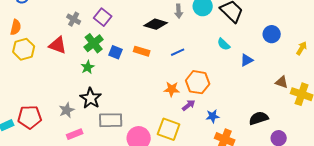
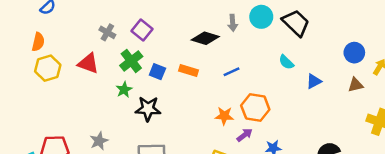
blue circle: (272, 34) -> (354, 53), moved
brown triangle: (282, 82) -> (356, 85), moved, turned -32
black star: (91, 98) -> (148, 109), moved, turned -30

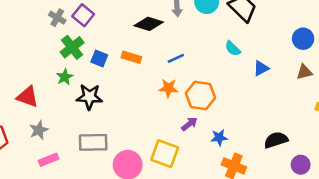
gray cross: (107, 32) -> (57, 18), moved
red triangle: (88, 63) -> (28, 97), moved
orange star: (224, 116) -> (168, 88), moved

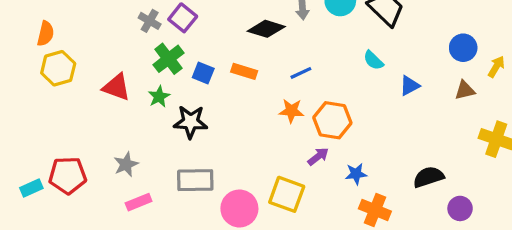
red triangle: (28, 97) -> (116, 87), moved

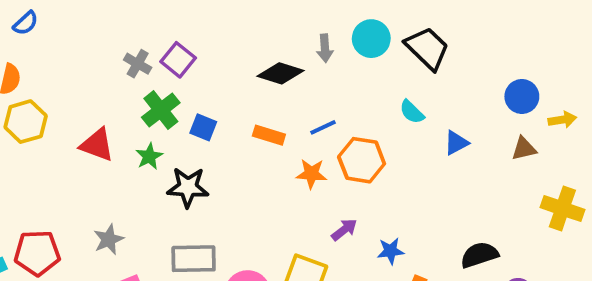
yellow arrow: (496, 67) -> (562, 120), turned 50
orange rectangle: (244, 71) -> (269, 135), moved
orange hexagon: (332, 120) -> (362, 160), moved

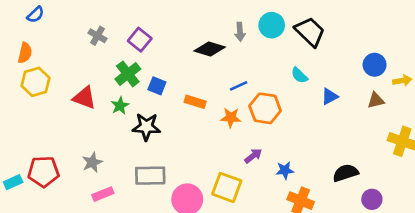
gray cross: (138, 64) -> (98, 36), moved
orange rectangle: (269, 135) -> (195, 102), moved

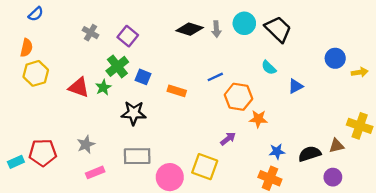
black diamond: (210, 49) -> (190, 29), moved
brown triangle: (376, 100) -> (336, 146), moved
green star: (120, 106) -> (103, 87), moved
orange star: (231, 118) -> (258, 119), moved
blue star: (285, 170) -> (277, 151), moved

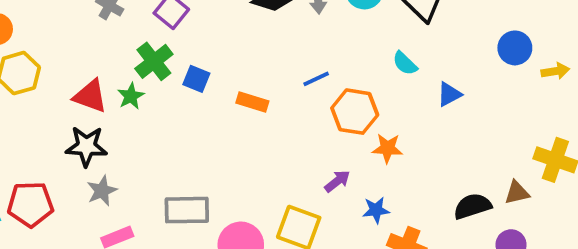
black star: (134, 113) -> (86, 146), moved
blue star: (277, 151) -> (376, 210), moved

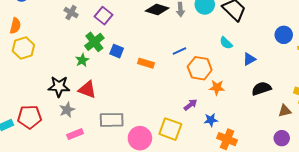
red triangle: (90, 96) -> (87, 90), moved
black semicircle: (472, 206) -> (261, 89), moved

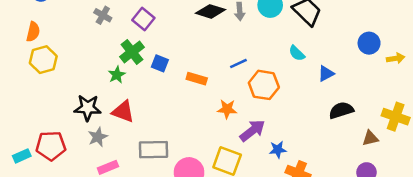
orange star: (217, 88) -> (227, 109), moved
purple arrow: (191, 105) -> (252, 131), size x1.5

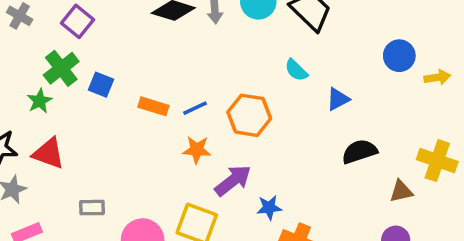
blue line: (238, 63) -> (195, 108), moved
gray rectangle: (154, 150) -> (92, 208), size x0.6

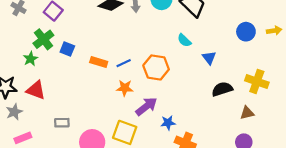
yellow arrow: (437, 77) -> (274, 31), moved
blue triangle: (338, 99) -> (209, 58), turned -40
yellow cross: (437, 161) -> (257, 82), moved

